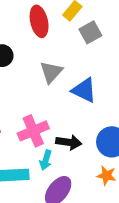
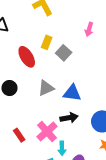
gray triangle: (51, 72) -> (46, 88), turned 42
black arrow: (69, 142) -> (69, 118), moved

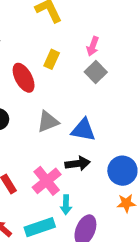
pink arrow: (89, 29) -> (93, 46), moved
gray square: (64, 53) -> (96, 72), moved

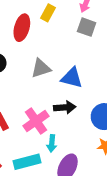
gray square: (96, 72) -> (87, 27), turned -30
red ellipse: (24, 78) -> (22, 28), turned 40

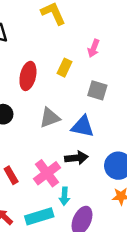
yellow rectangle: (48, 13) -> (65, 68), moved
gray square: (87, 27) -> (97, 90), moved

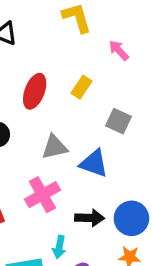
pink arrow: (94, 48) -> (119, 50), moved, turned 108
black arrow: (76, 158) -> (90, 218), moved
pink cross: (47, 173) -> (42, 195), moved

